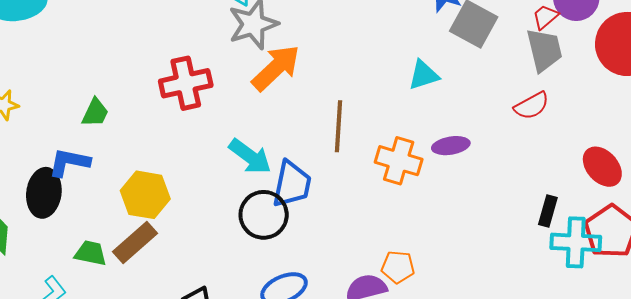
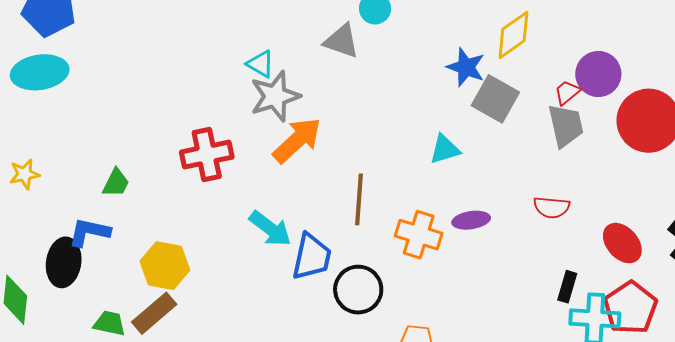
red semicircle: (532, 106) -> (552, 207), moved, turned 33
black circle: (264, 215) -> (358, 290), moved

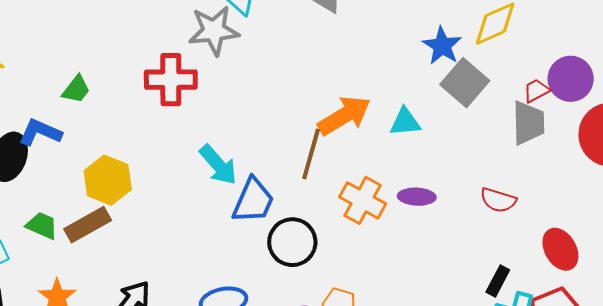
gray star: (275, 96) -> (214, 31), moved
orange arrow: (297, 140) -> (344, 116), moved

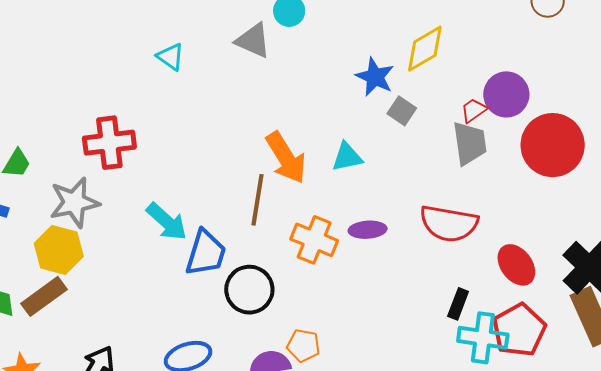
gray star: (214, 31) -> (74, 202), moved
gray square: (465, 83) -> (402, 111), size x0.6
orange arrow: (344, 116) -> (286, 158), turned 96
red semicircle: (498, 200) -> (449, 224), size x1.6

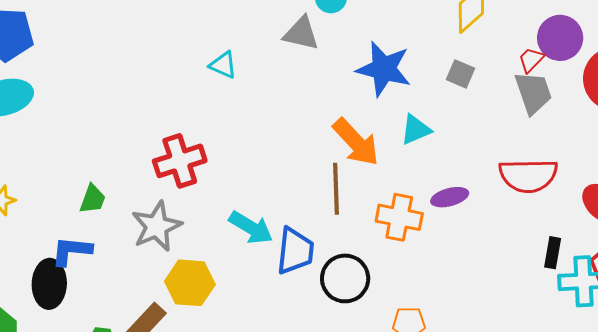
blue star: (375, 77) -> (384, 69), moved, size x1.4
yellow hexagon: (59, 250) -> (190, 283), moved

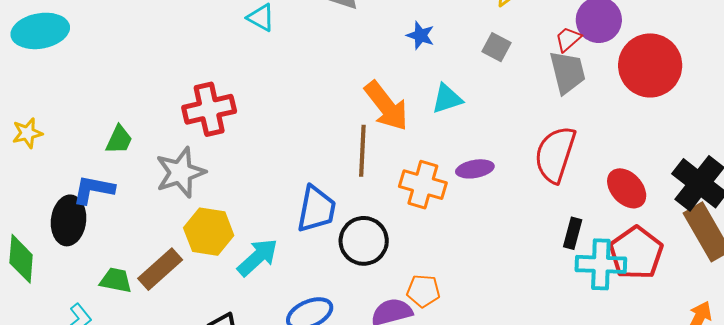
blue star: (384, 69) -> (420, 35), size x0.5
red semicircle: (528, 176) -> (555, 154), turned 104
cyan arrow: (251, 228) -> (258, 257), moved, turned -78

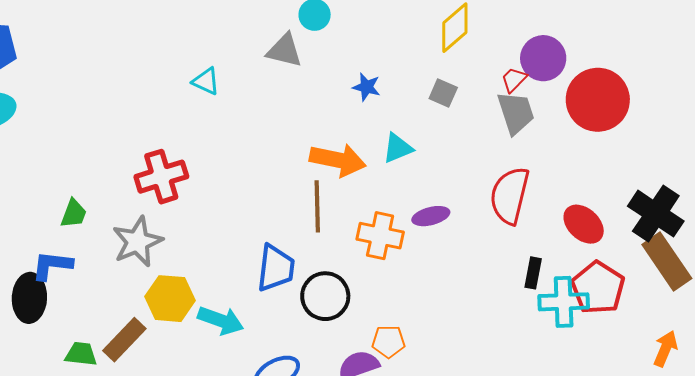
orange arrow: (386, 106) -> (338, 160), turned -36
cyan arrow: (258, 257) -> (221, 321), turned 66

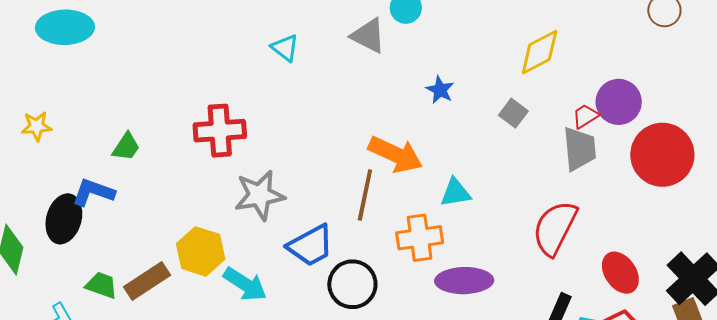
cyan triangle: (398, 148) -> (455, 193), moved
purple ellipse: (431, 216) -> (464, 281), moved, size x1.5
orange cross: (380, 236) -> (420, 238), turned -33
gray star: (137, 242) -> (260, 195), moved
blue trapezoid: (276, 268) -> (311, 246), turned 42

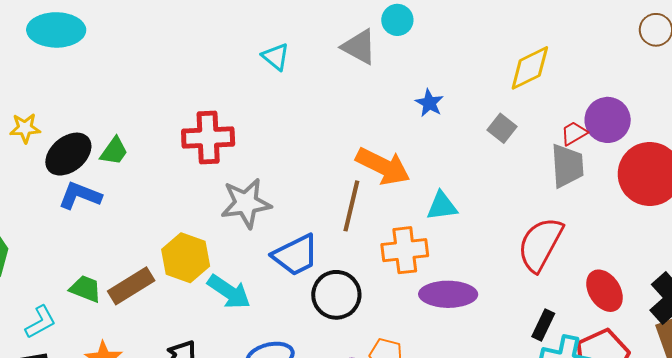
black ellipse: (64, 219) -> (68, 154), moved, turned 33

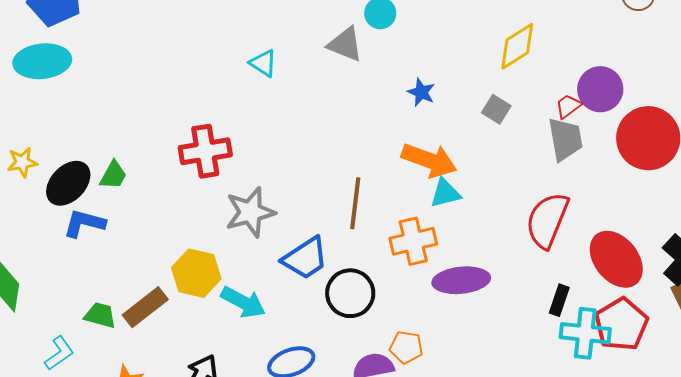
orange arrow: (383, 166) -> (429, 160), moved
red ellipse: (605, 291) -> (616, 259), size x1.4

